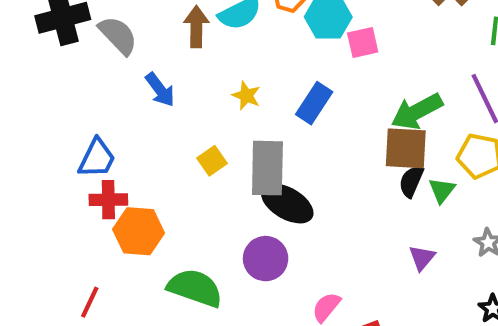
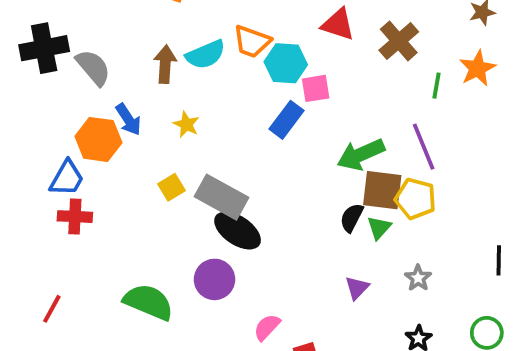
yellow star: (246, 96) -> (186, 124), moved
blue rectangle: (314, 103) -> (287, 120), moved
brown square: (406, 148) -> (382, 190), moved
gray rectangle: (267, 168) -> (222, 197), turned -66
orange hexagon: (139, 231) -> (98, 139), moved

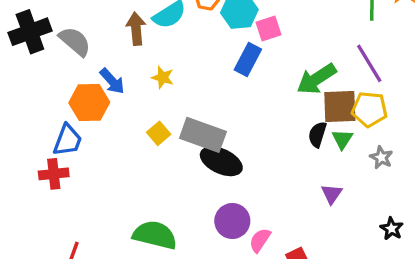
red cross: (75, 217) -> (54, 174), moved
gray star: (418, 278) -> (381, 157), moved
purple circle: (215, 279) -> (232, 221), moved

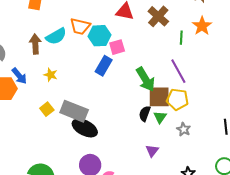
green arrow: (317, 79) -> (145, 79), turned -90

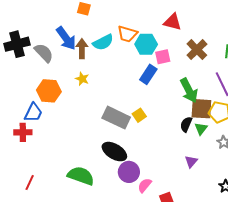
brown cross: (158, 16) -> (197, 50), moved
yellow star: (51, 75) -> (82, 79), moved
blue arrow: (19, 76) -> (66, 38), moved, size x1.4
yellow square: (47, 109) -> (139, 115), moved
black ellipse: (85, 128) -> (114, 152), moved

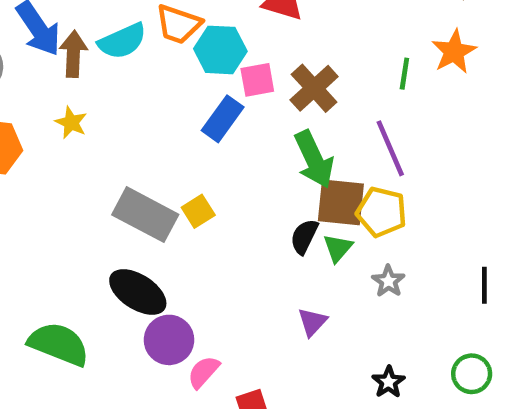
brown cross: (197, 50) -> (314, 88), moved

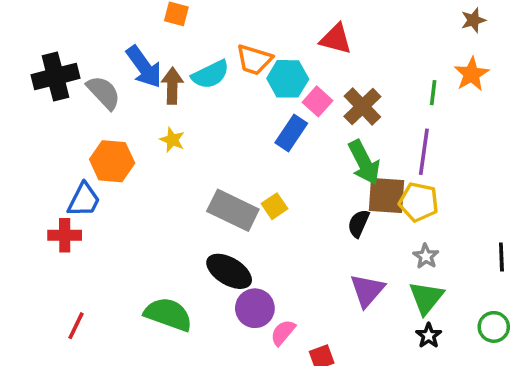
pink square: (257, 80) -> (318, 101), turned -36
purple line: (390, 148) -> (424, 152), turned 33
green triangle: (338, 248) -> (426, 298), moved, size x1.5
purple triangle: (312, 322) -> (367, 290), size x1.5

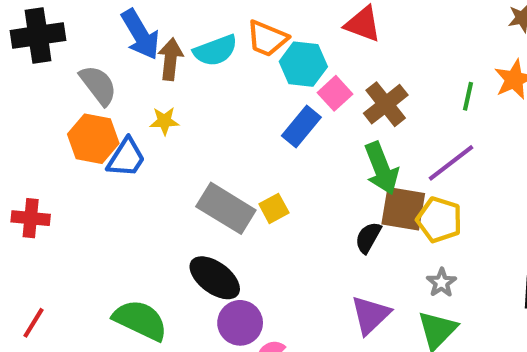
gray semicircle: (104, 93) -> (98, 85), moved
yellow star: (172, 140) -> (164, 121), turned -30
purple line: (424, 152) -> (451, 163), turned 39
blue trapezoid: (84, 200) -> (126, 158), moved

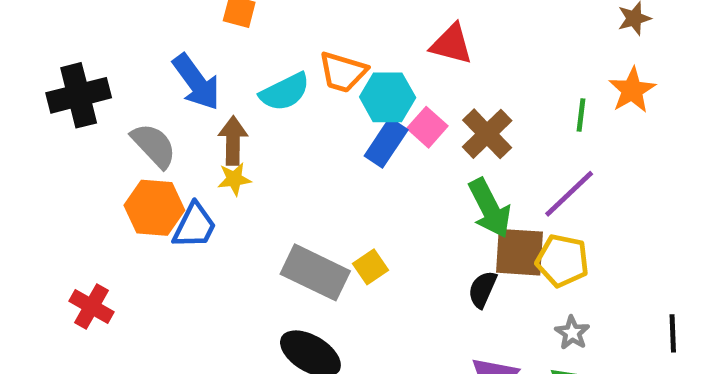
brown arrow: (170, 59) -> (233, 141), moved
blue rectangle: (301, 126) -> (386, 143), moved
red cross: (31, 218) -> (92, 307), turned 30

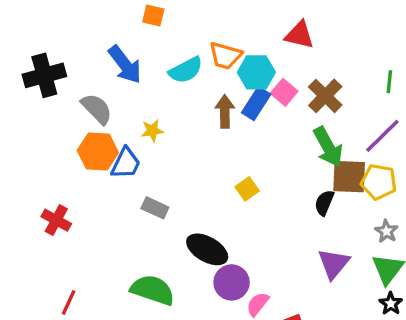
brown arrow: (233, 141) -> (225, 111), moved
gray rectangle: (315, 272) -> (155, 208), moved, size x0.6

